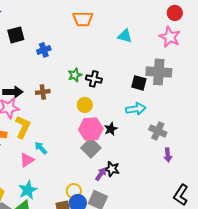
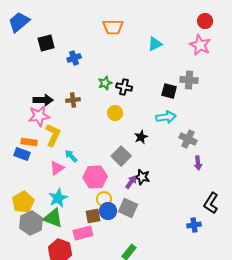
cyan triangle: (125, 36) -> (155, 44), turned -42
gray cross: (159, 72) -> (189, 80), size x0.7
pink hexagon: (91, 129) -> (95, 177), moved

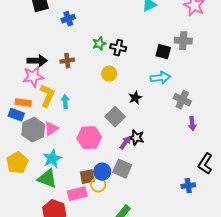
cyan arrow: (71, 156) -> (65, 102), moved, turned 40
yellow circle: (104, 199) -> (98, 185), moved
gray hexagon: (31, 223) -> (33, 130), moved

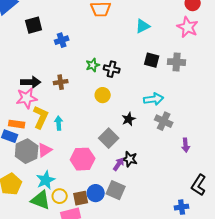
black square: (163, 52) -> (152, 60), moved
gray cross: (182, 100) -> (164, 121), moved
yellow circle: (98, 185) -> (60, 196), moved

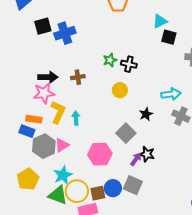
black square: (34, 25) -> (43, 26), moved
blue cross: (62, 40) -> (65, 33), moved, size x1.5
black square: (152, 60) -> (169, 37), moved
yellow circle: (60, 196) -> (77, 191), size x1.5

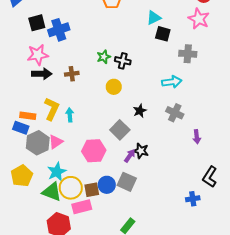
pink star: (44, 93) -> (38, 55), moved
cyan arrow: (171, 94) -> (172, 82), moved

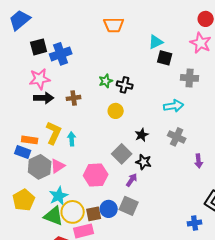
black star: (141, 151) -> (144, 162), moved

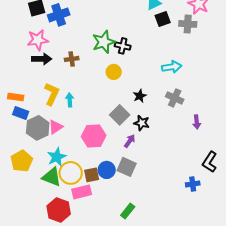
black square: (165, 58) -> (163, 19), turned -35
gray cross: (190, 78) -> (188, 24), moved
green star: (106, 81) -> (104, 42), size x1.6
orange rectangle: (30, 140) -> (16, 97), moved

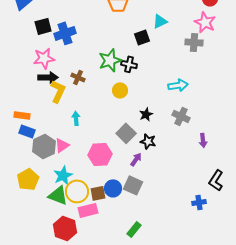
black square: (163, 19) -> (142, 37), moved
brown cross: (72, 59) -> (78, 77), turned 32
yellow L-shape: (52, 94) -> (58, 91), moved

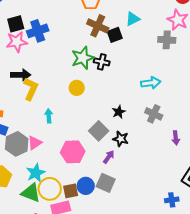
pink star: (44, 58) -> (17, 42), moved
brown cross: (78, 77) -> (98, 26), moved, size x1.5
yellow circle: (120, 90) -> (77, 88), moved

